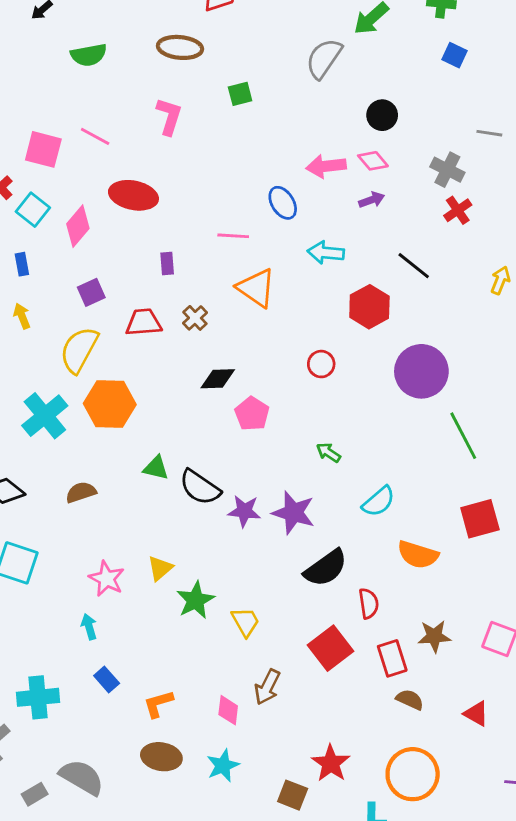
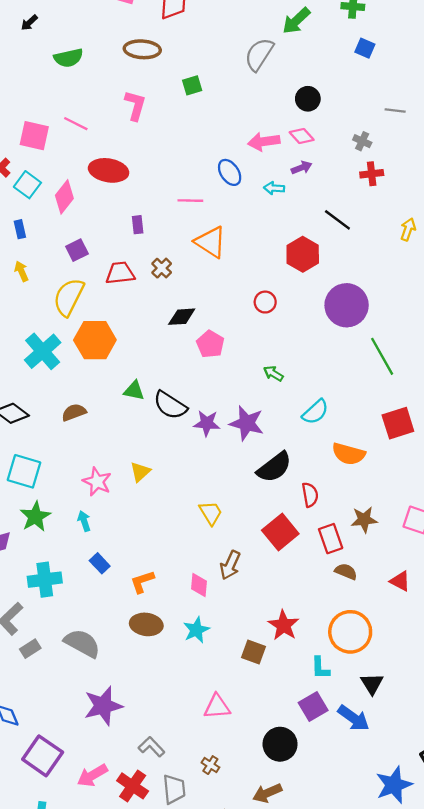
gray cross: (447, 170) -> (362, 141), size x0.7
red cross: (458, 210) -> (372, 174), turned 30
cyan arrow: (326, 253) -> (274, 188), moved, size x0.7
green star: (195, 600) -> (35, 517), moved
gray rectangle: (35, 794) -> (30, 649), moved

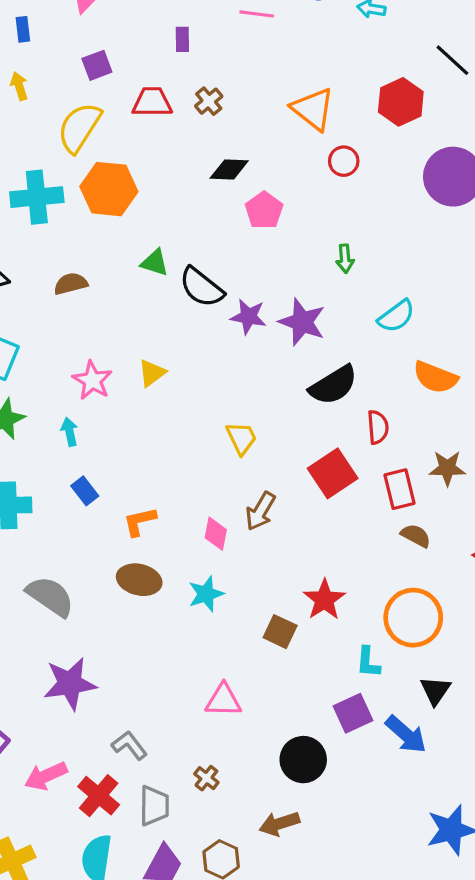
orange triangle: (211, 242) -> (313, 109), moved
cyan cross: (43, 351) -> (37, 197), turned 30
green arrow: (273, 374) -> (345, 259), turned -132

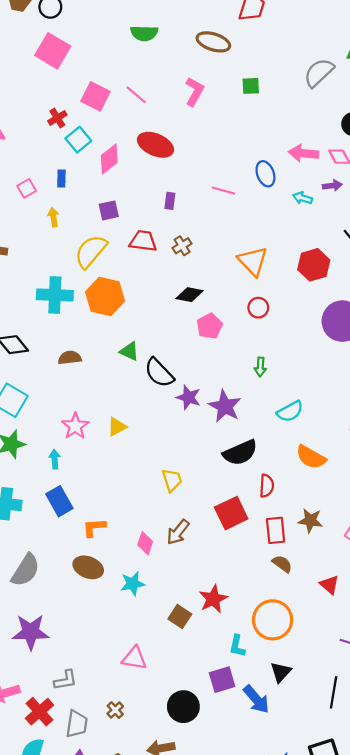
red circle: (344, 161) -> (258, 308), moved
blue rectangle: (85, 491) -> (59, 501), size x1.5
gray semicircle: (50, 596) -> (26, 570), turned 80
gray L-shape: (129, 745) -> (65, 680), turned 110

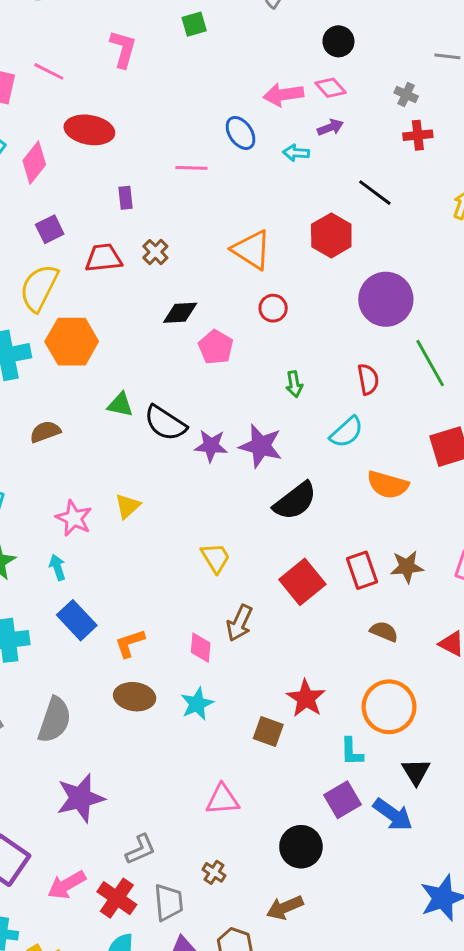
red semicircle: (267, 486) -> (368, 379), moved
red rectangle: (276, 530) -> (362, 570), moved

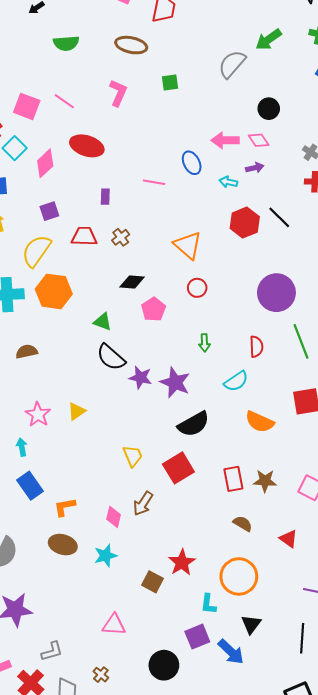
red hexagon: (331, 235) -> (245, 223), moved
green triangle: (120, 405) -> (103, 322), moved
red square: (302, 582) -> (178, 468), moved

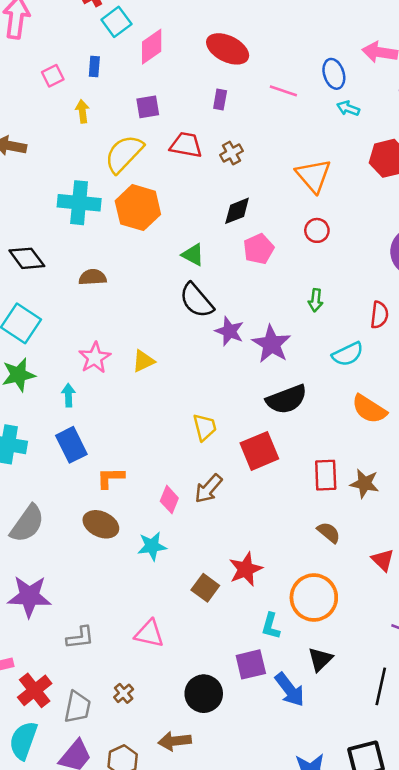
red ellipse: (87, 146) -> (228, 49), moved
cyan arrow: (228, 182) -> (348, 108), moved
black diamond: (132, 282) -> (237, 211), turned -35
gray L-shape: (52, 651) -> (80, 638), moved

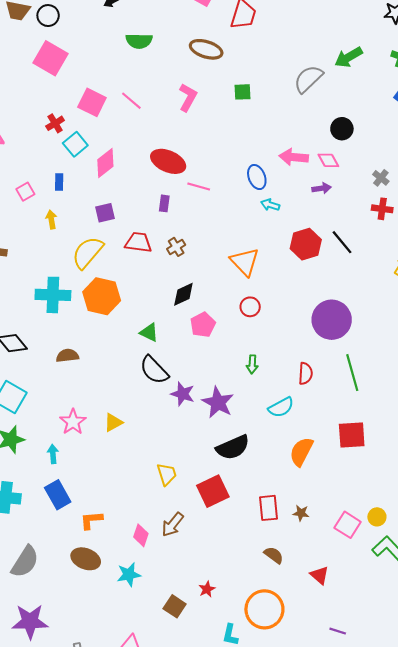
pink line: (283, 91) -> (199, 186), moved
orange semicircle: (369, 409) -> (301, 452), turned 88
brown star: (365, 483) -> (301, 513), size x0.7
red star: (246, 569) -> (207, 589), size x0.6

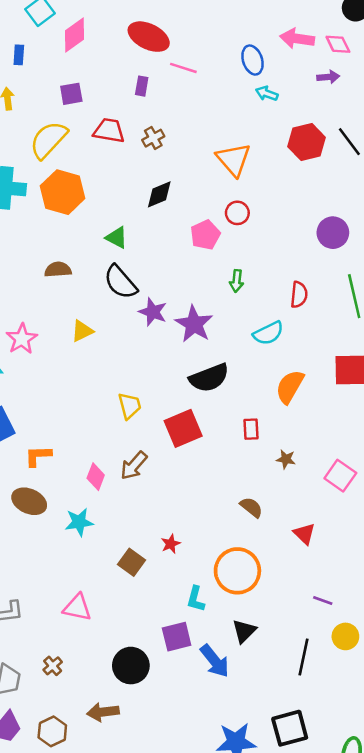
purple circle: (332, 320) -> (333, 233), size x0.7
pink pentagon: (203, 325) -> (205, 235), moved
brown semicircle: (67, 356) -> (58, 270), moved
yellow triangle: (113, 422) -> (82, 331), moved
red rectangle: (269, 508) -> (251, 429), moved, size x0.7

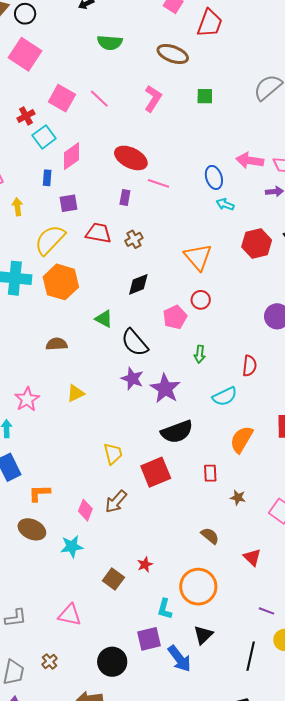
blue rectangle: (19, 55) -> (47, 178), moved
black semicircle: (120, 282) -> (135, 343), moved

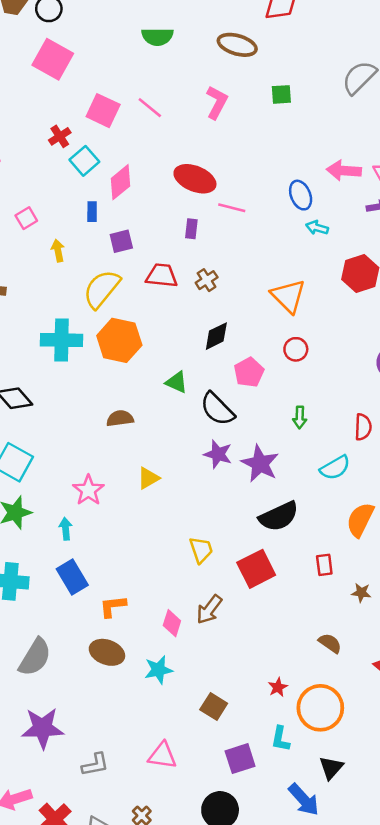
pink pentagon: (175, 317) -> (249, 372), moved
red star: (145, 565) -> (278, 687), moved
purple square: (149, 639) -> (240, 759), moved

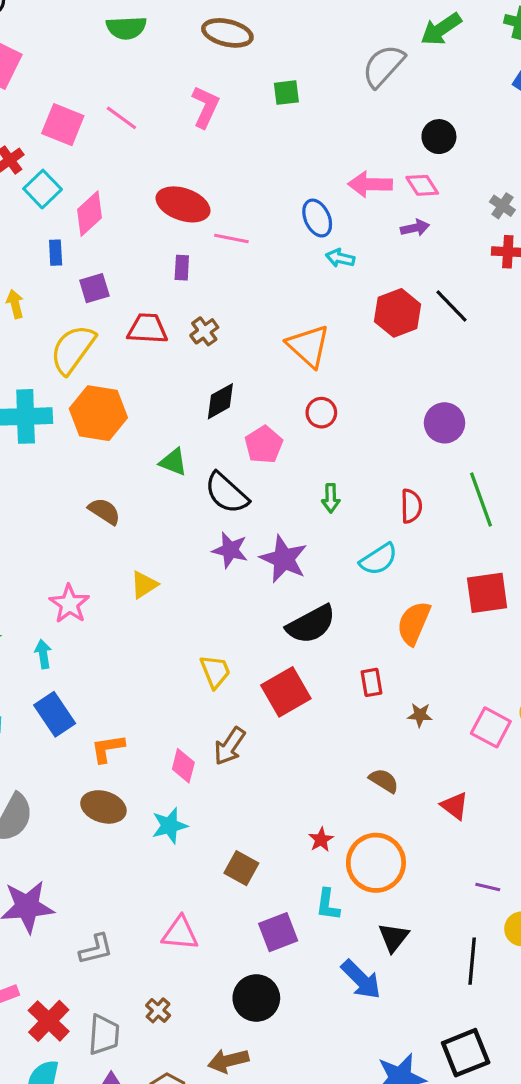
brown semicircle: (120, 418) -> (104, 511), turned 44

